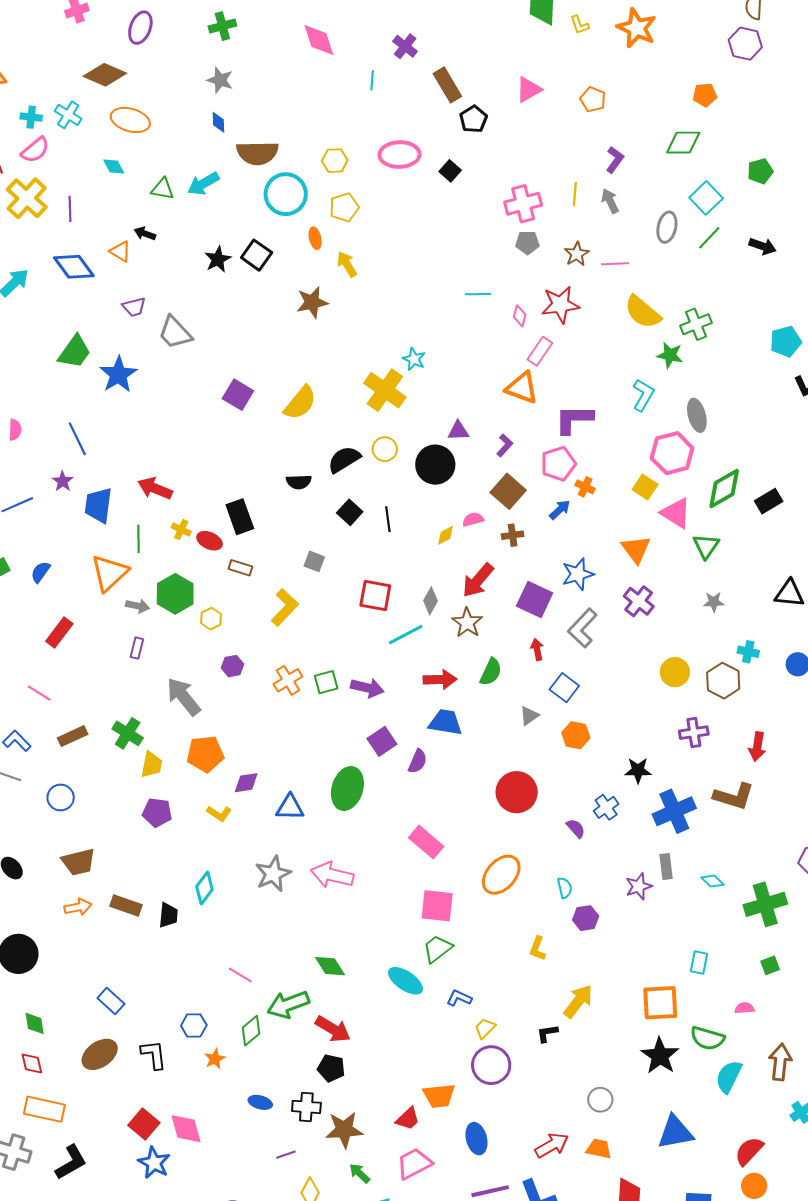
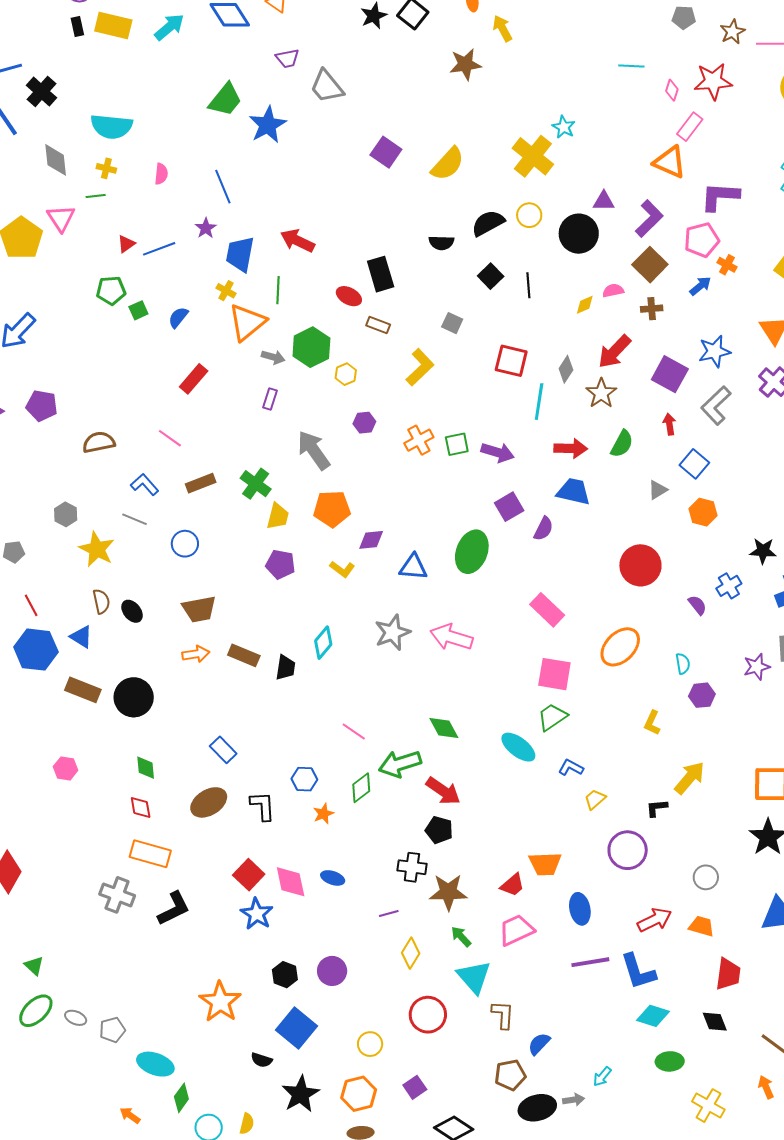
purple L-shape: (505, 445) -> (649, 219), size x1.6
yellow cross: (181, 530) -> (226, 291), moved
cyan line: (406, 635) -> (539, 402), turned -57
purple circle: (491, 1065) -> (628, 850), moved
blue ellipse: (260, 1102) -> (333, 878), moved

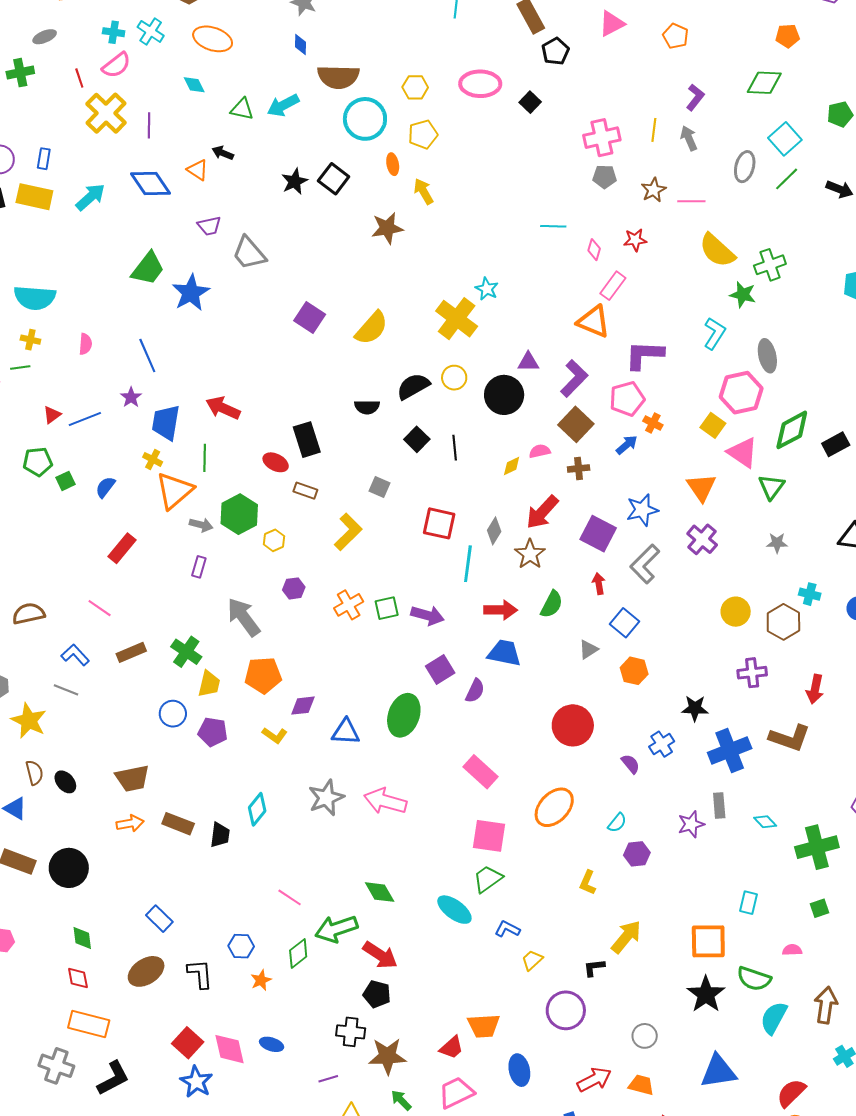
red star: (713, 81) -> (635, 240), size x0.6
blue circle: (185, 544) -> (173, 714), moved
cyan semicircle: (683, 664) -> (617, 823), turned 50

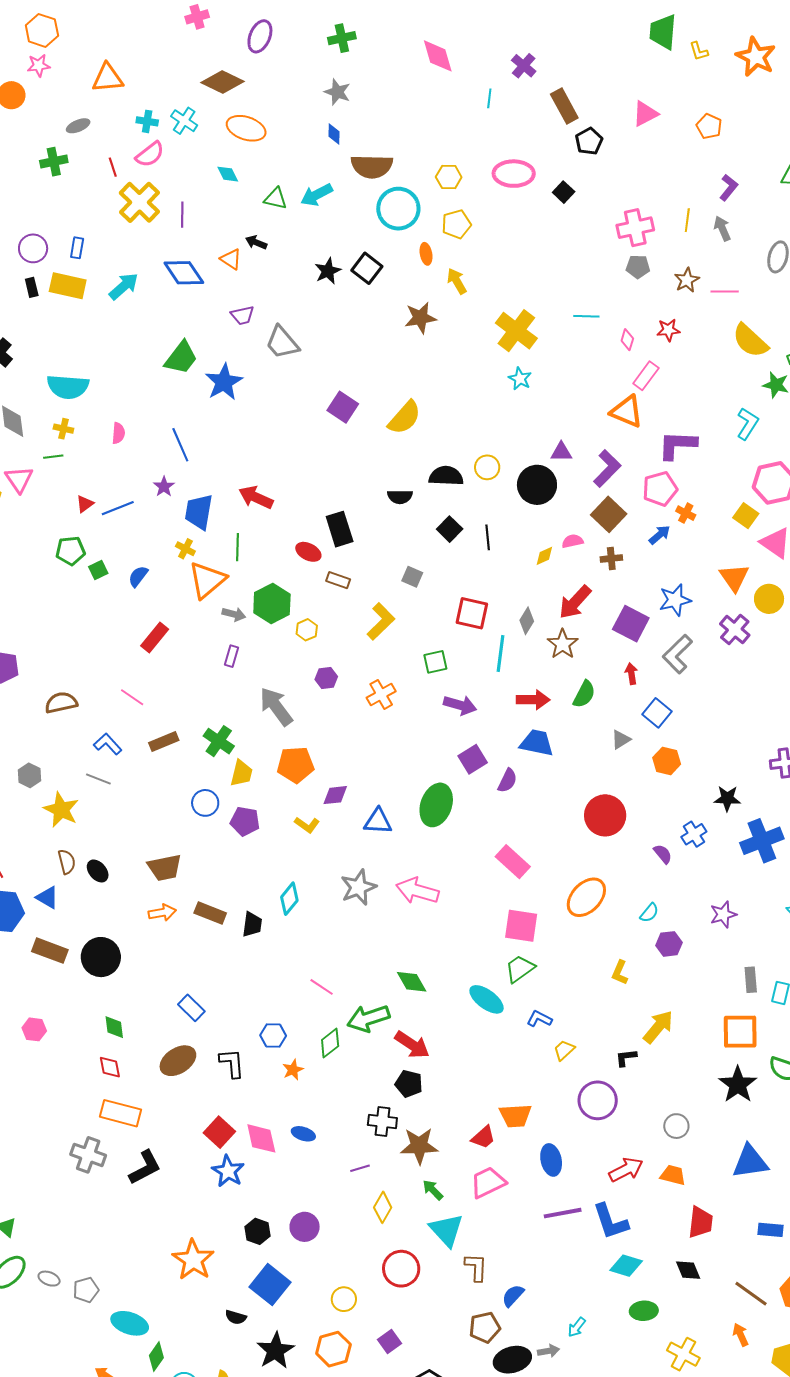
yellow cross: (457, 319) -> (516, 331), moved
black semicircle: (413, 386) -> (446, 476), turned 32
green square: (387, 608) -> (435, 662), moved
yellow circle: (736, 612) -> (769, 599), moved
gray rectangle: (719, 805) -> (751, 980), moved

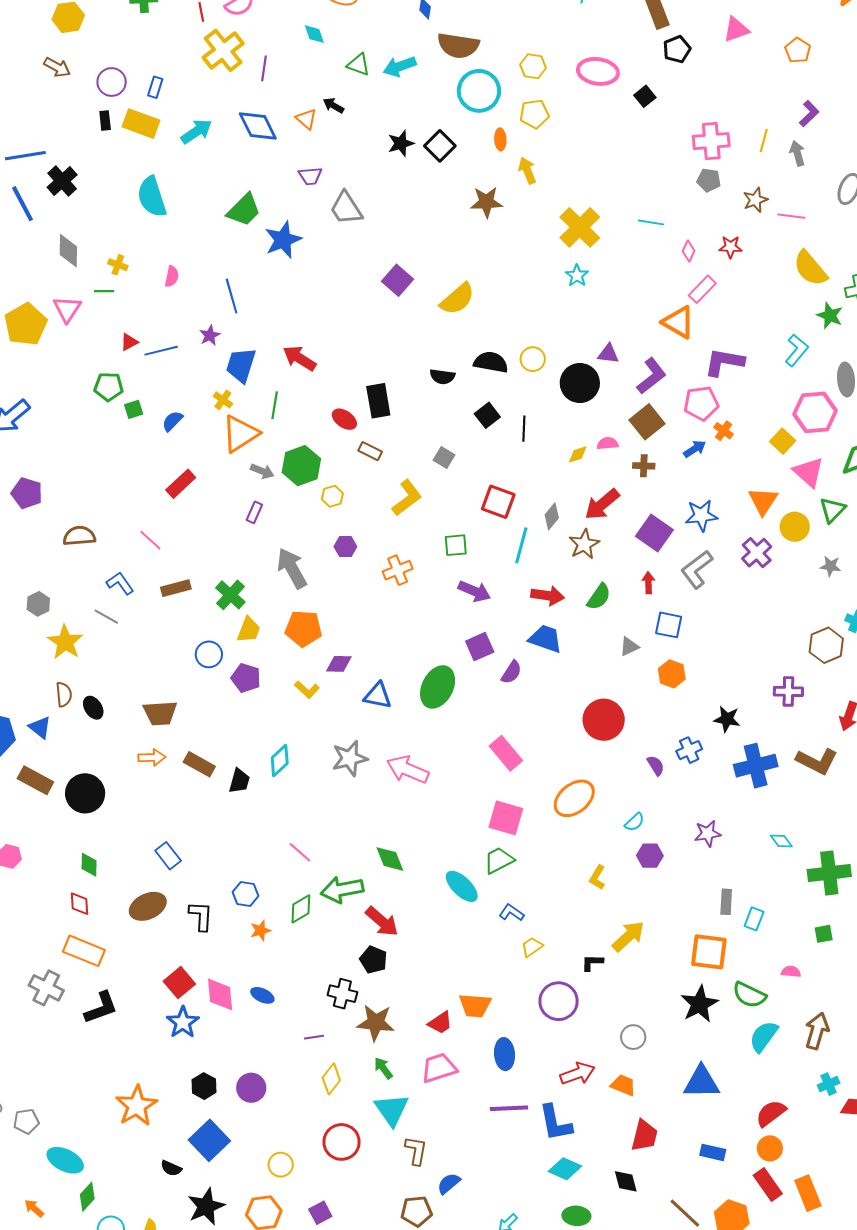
cyan semicircle: (68, 387) -> (152, 197), moved, turned 60
blue square: (657, 713) -> (669, 625), turned -36

